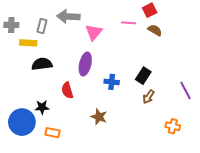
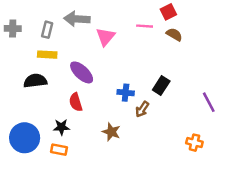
yellow rectangle: (28, 43) -> (47, 55), moved
black semicircle: (42, 64) -> (35, 81), moved
purple ellipse: (85, 64) -> (82, 72), moved, turned -60
brown arrow: (149, 97) -> (142, 109), moved
black star: (42, 107) -> (61, 127), moved

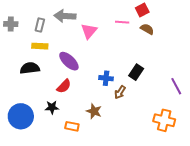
red semicircle: (76, 102) -> (64, 86), turned -119
orange cross: (194, 143) -> (164, 120), size x1.5
orange rectangle: (59, 150) -> (72, 126), moved

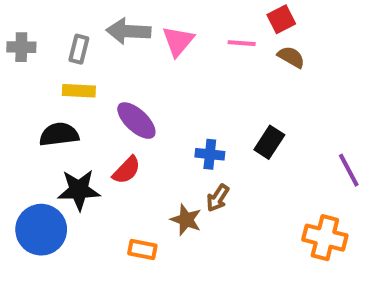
pink triangle: (89, 31) -> (178, 41), moved
brown arrow: (120, 92) -> (218, 198), moved
black star: (52, 107) -> (79, 190), moved, size x1.5

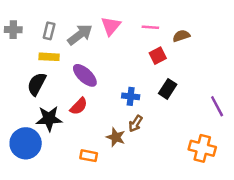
red square: (281, 19) -> (158, 56), moved
gray arrow: (128, 31) -> (80, 35), moved, turned 140
brown semicircle: (291, 57) -> (181, 36), turned -49
black semicircle: (59, 134) -> (37, 84), turned -55

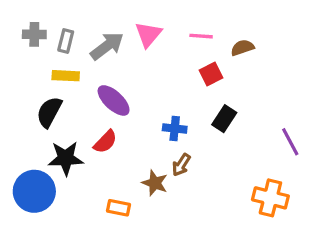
gray cross: (13, 30) -> (34, 34), moved

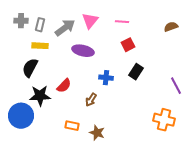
brown semicircle: (242, 48) -> (171, 27), moved
purple ellipse: (114, 100) -> (83, 51), moved, turned -30
brown arrow: (181, 165) -> (91, 100), moved
brown star: (155, 183) -> (97, 133), moved

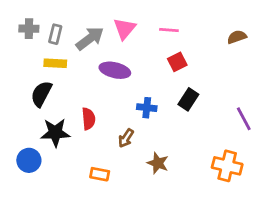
red semicircle: (64, 86) -> (89, 119), turned -49
blue circle: (21, 116) -> (29, 160), size x0.7
brown star: (97, 133) -> (158, 163), moved

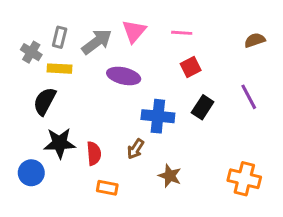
gray cross: (29, 29) -> (31, 52), moved, turned 30
blue cross: (147, 108) -> (158, 116), size x1.5
red semicircle: (89, 119) -> (94, 153), moved
purple line: (244, 119) -> (249, 97), moved

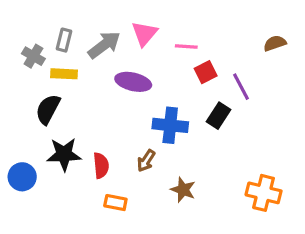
pink line: (182, 33) -> (186, 46), moved
purple line: (249, 97) -> (241, 87), moved
blue circle: (31, 173) -> (22, 177), moved

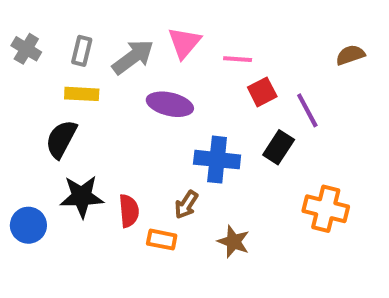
gray cross: (33, 56) -> (26, 49), moved
orange cross: (264, 193) -> (326, 209), moved
orange rectangle: (115, 203) -> (162, 240), moved

